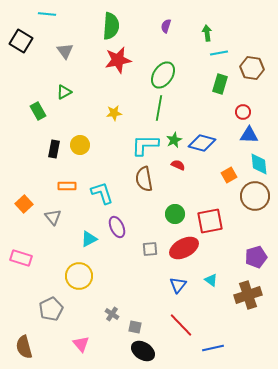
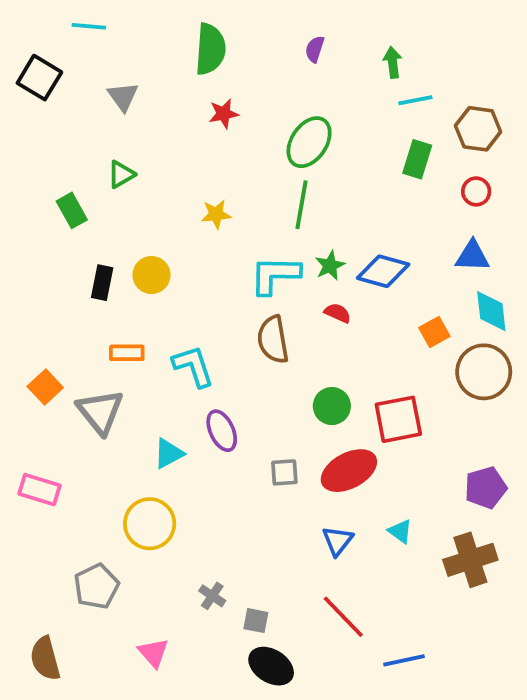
red star: (118, 60) -> (224, 114), size x0.6
red circle: (243, 112) -> (476, 191), moved
gray triangle: (53, 217) -> (100, 412), size x1.5

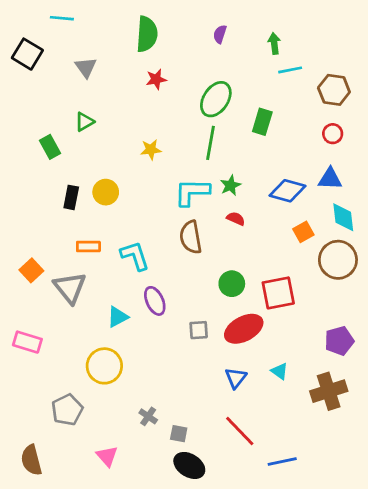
green rectangle: (417, 159) -> (262, 122), moved
blue diamond: (383, 271) -> (288, 191), moved

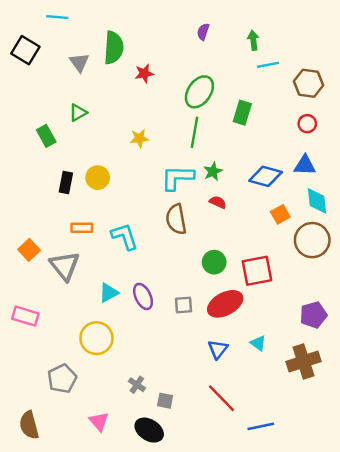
green semicircle: (147, 34) -> (114, 48), moved
purple ellipse: (155, 301) -> (143, 296), moved
black ellipse: (189, 465) -> (149, 430), moved

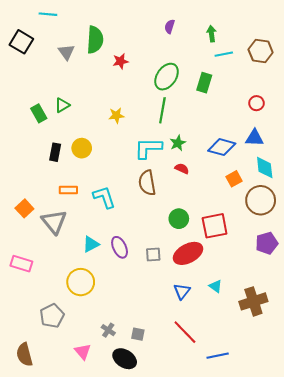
brown hexagon: (308, 83) -> (261, 51), moved
green triangle: (78, 113) -> (62, 105), moved
green rectangle: (242, 113) -> (204, 83), moved
purple pentagon: (313, 315) -> (267, 243), moved
gray cross: (137, 385) -> (108, 330), moved

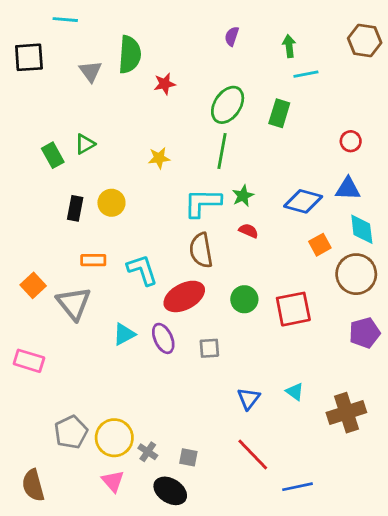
black square: (21, 42) -> (29, 57), turned -35
brown hexagon: (261, 51) -> (365, 41), moved
red ellipse: (188, 253) -> (184, 296), moved
yellow circle: (81, 282) -> (114, 438), moved

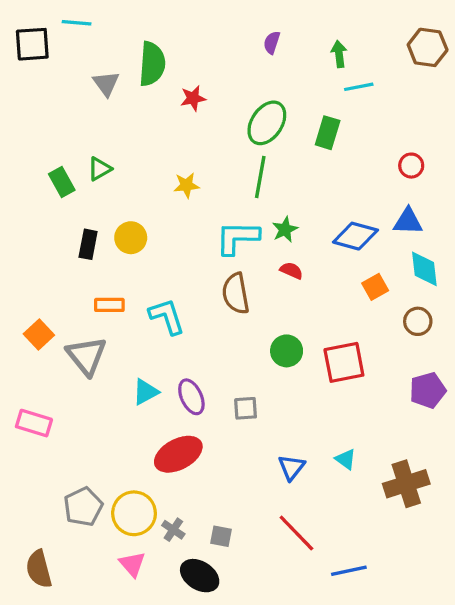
black square: (29, 57) -> (32, 44), moved
brown circle: (356, 274) -> (418, 321), size x0.6
red ellipse: (184, 296) -> (178, 454), moved

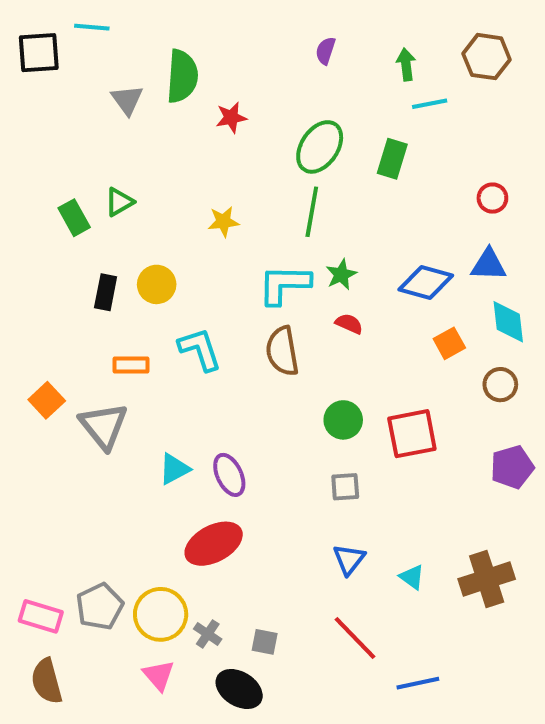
brown hexagon: (428, 47) -> (487, 57), moved
cyan L-shape: (167, 316) -> (200, 349), moved
gray square: (246, 408) -> (345, 487), moved
pink rectangle: (34, 423) -> (41, 616), moved
cyan triangle: (346, 459) -> (412, 577), moved

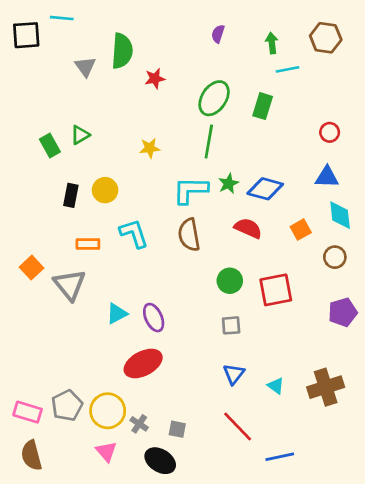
blue diamond: (426, 282) -> (265, 189), moved
red semicircle: (349, 324) -> (248, 228), moved, size x1.5

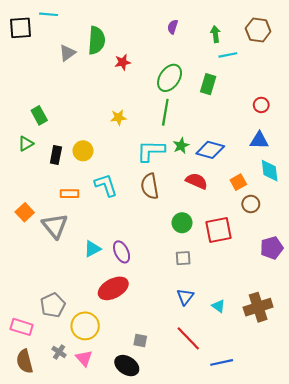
gray triangle: (85, 67) -> (67, 53), turned 30
green triangle: (80, 135) -> (26, 144), moved
brown circle: (335, 257) -> (251, 204), moved
gray pentagon: (67, 406) -> (53, 305), moved
gray cross: (139, 424) -> (59, 352), moved

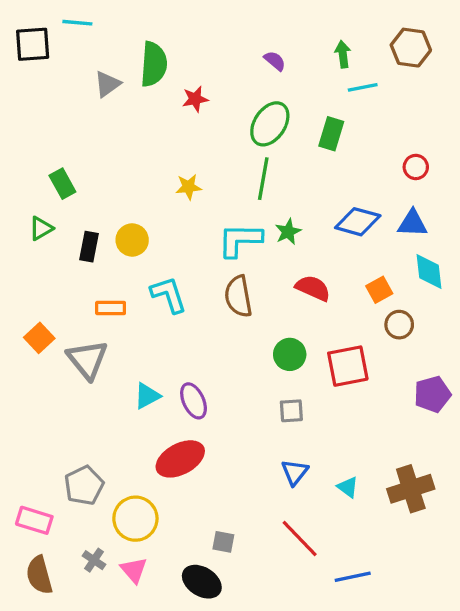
purple semicircle: (173, 27) -> (275, 61), moved, turned 112
blue diamond: (210, 150) -> (358, 222), moved

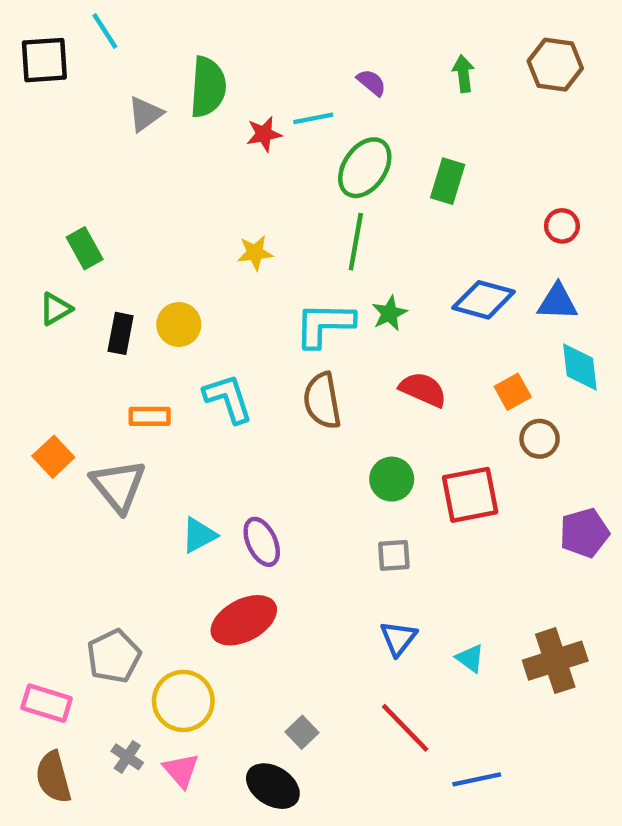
cyan line: (77, 23) -> (105, 31), turned 52
cyan line: (363, 87) -> (313, 118), moved
gray square: (223, 542) -> (302, 732), turned 35

